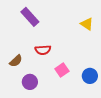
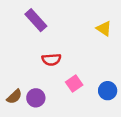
brown semicircle: (16, 61) -> (14, 97), moved

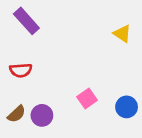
purple rectangle: (36, 20) -> (26, 21), moved
red semicircle: (51, 60) -> (21, 70), moved

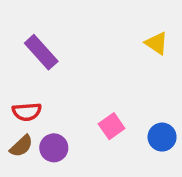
purple rectangle: (26, 21) -> (41, 52), moved
red semicircle: (21, 70) -> (27, 112), moved

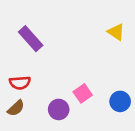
purple circle: (54, 148) -> (59, 109), moved

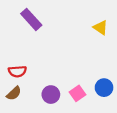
purple rectangle: (31, 39) -> (31, 19), moved
pink square: (83, 93) -> (77, 93), moved

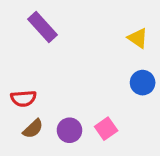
blue circle: (104, 88) -> (143, 83), moved
brown semicircle: (14, 93) -> (33, 129), moved

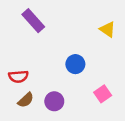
blue circle: (143, 83) -> (75, 64), moved
pink square: (106, 129) -> (103, 94), moved

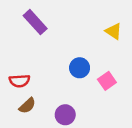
pink square: (103, 94) -> (107, 81), moved
purple circle: (54, 101) -> (65, 115), moved

